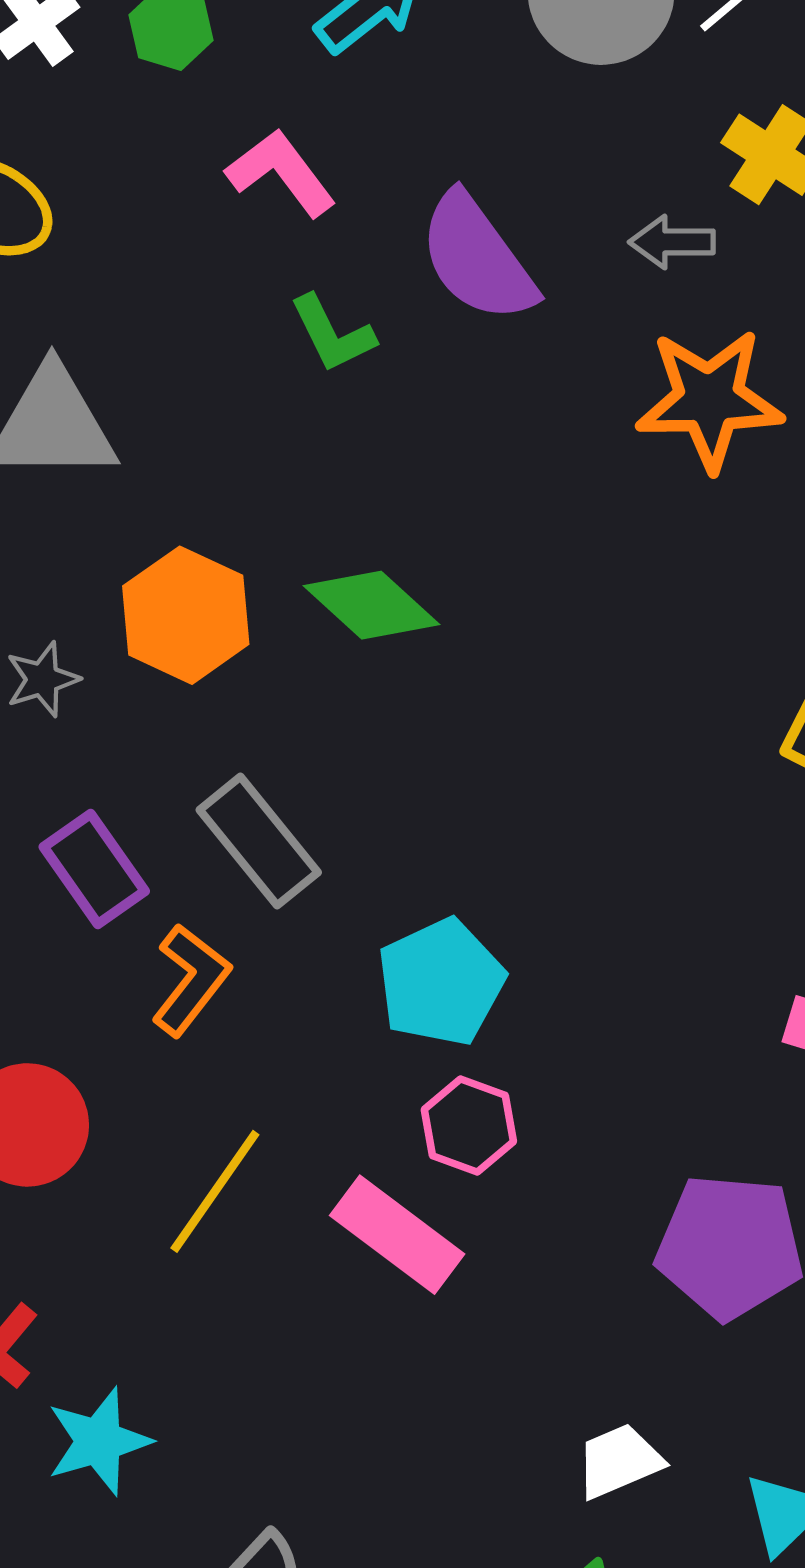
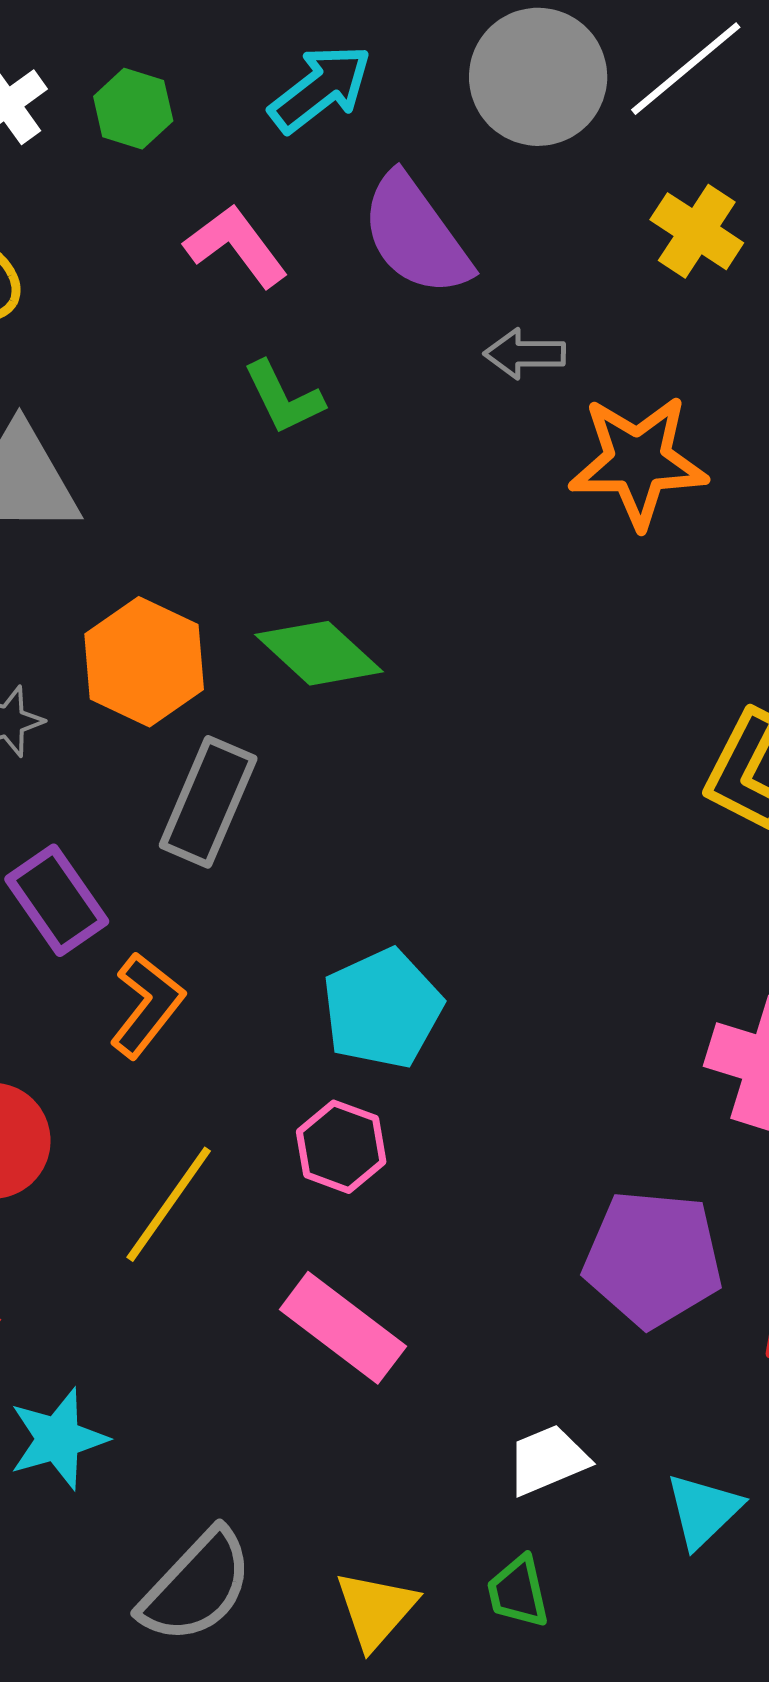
gray arrow: (672, 242) -> (525, 354), moved
purple semicircle: (477, 258) -> (416, 235), moved
gray rectangle: (259, 841) -> (208, 802), moved, turned 62
pink hexagon: (469, 1125) -> (341, 1147), moved
pink rectangle: (397, 1235) -> (343, 1328), moved

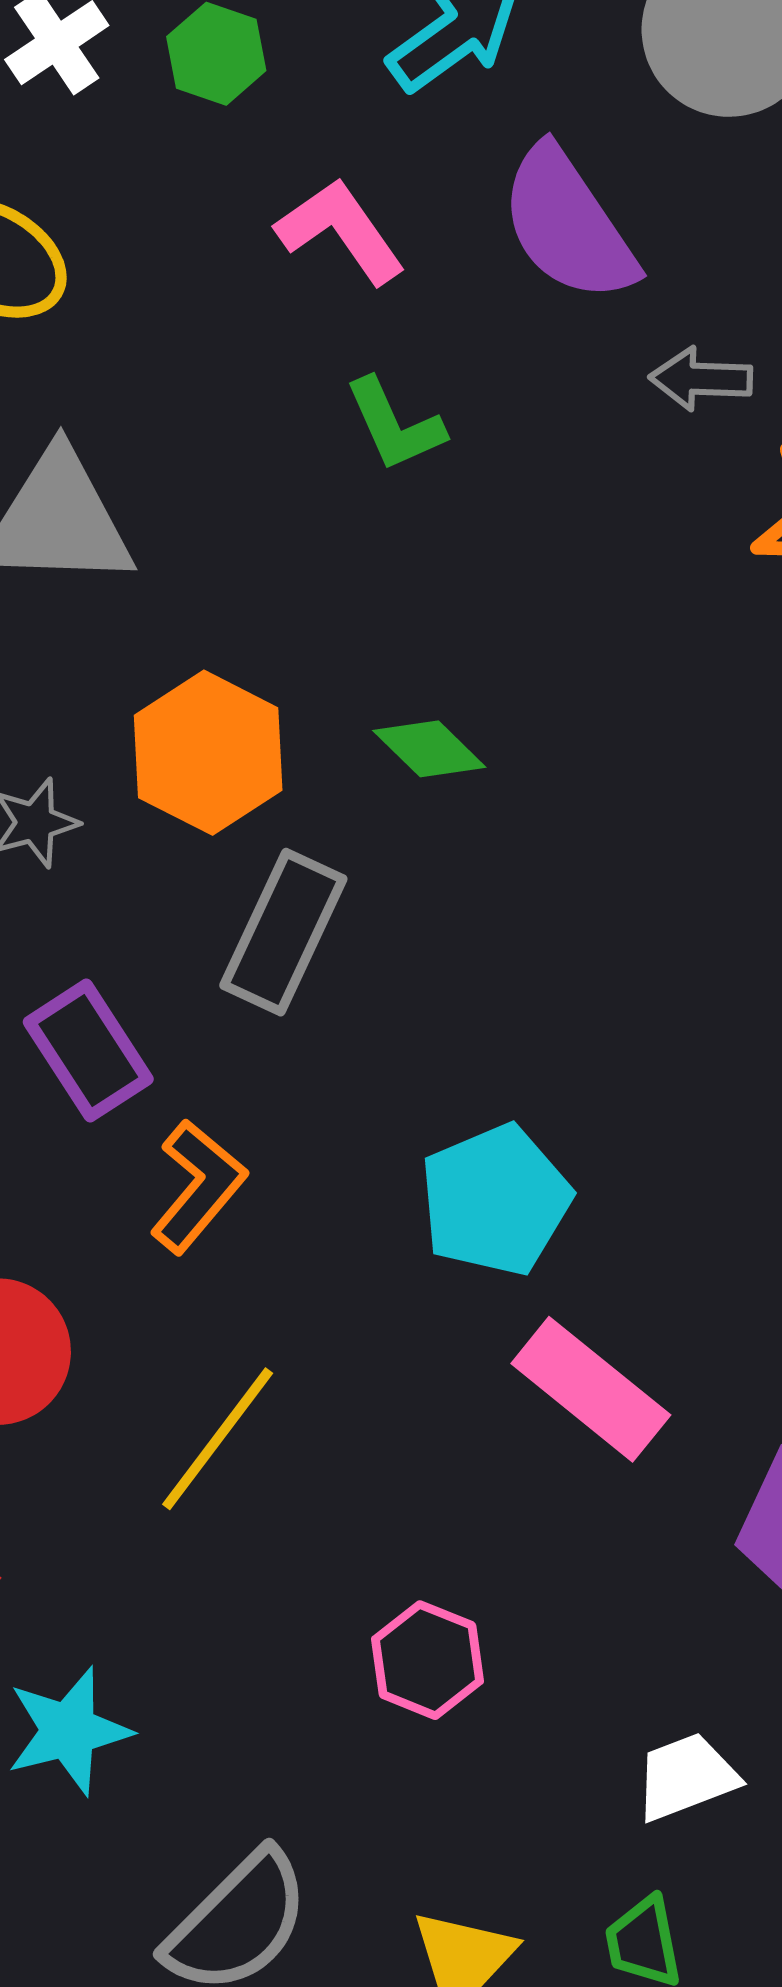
green diamond: (319, 653) -> (429, 749), size x0.7
pink hexagon: (341, 1147) -> (427, 1660), moved
pink rectangle: (343, 1328) -> (591, 1389), moved

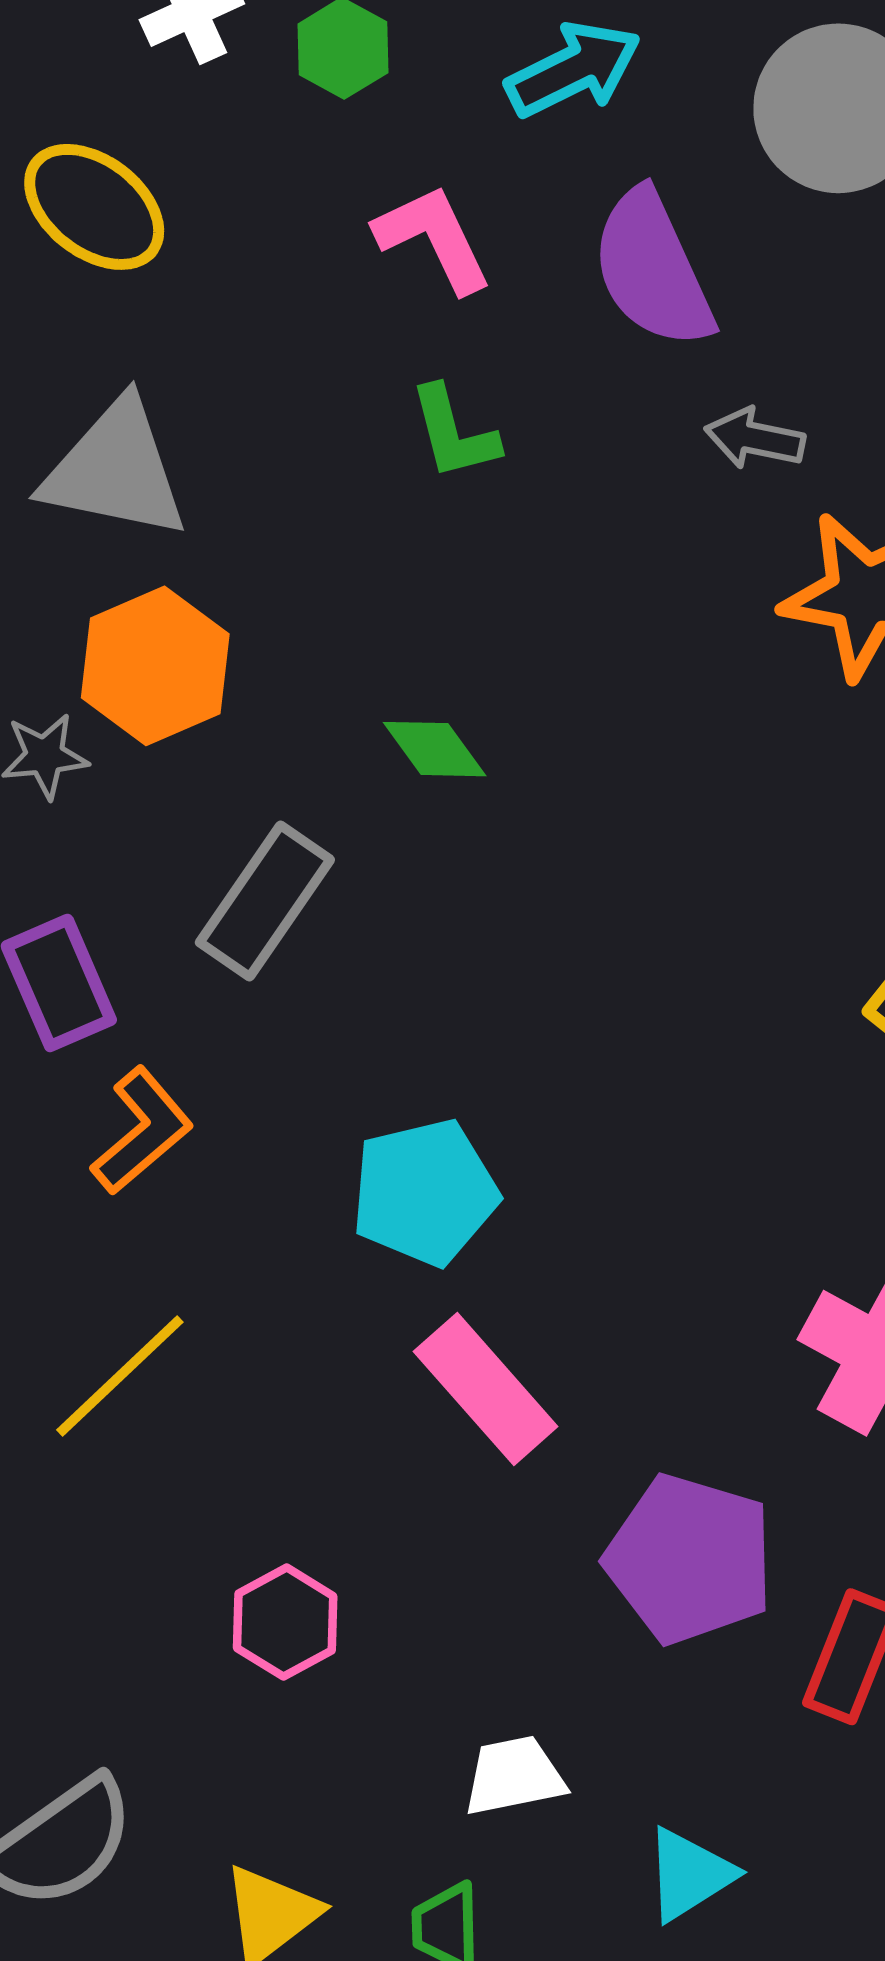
orange hexagon: (208, 753) -> (155, 666), moved

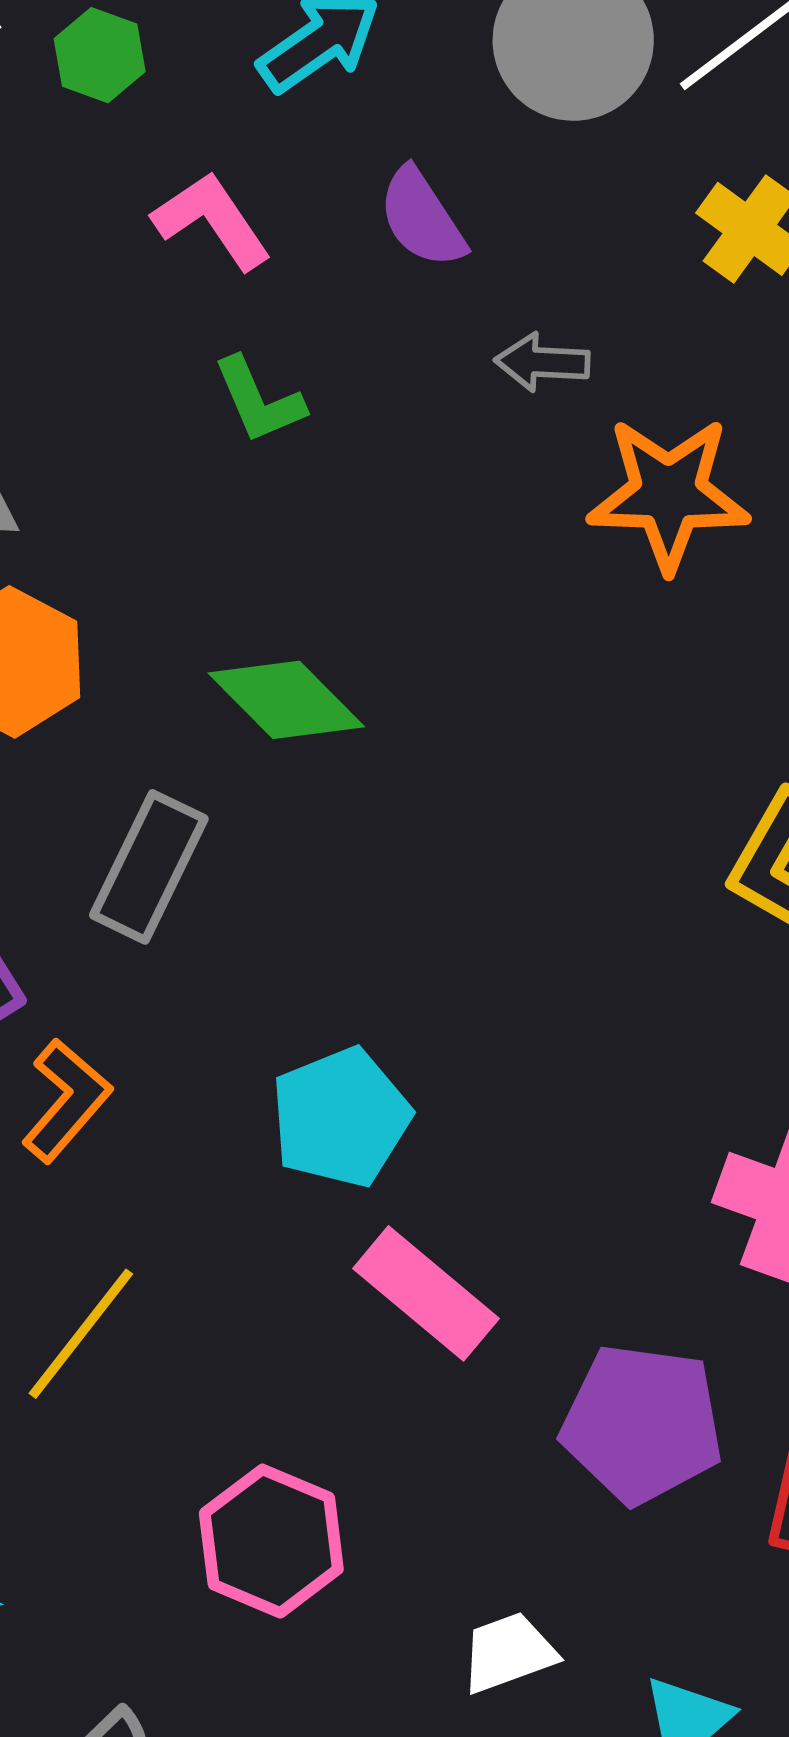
purple semicircle: (652, 269) -> (422, 218), size x0.7
green diamond: (435, 749) -> (286, 700), size x1.5
pink hexagon: (285, 1622) -> (271, 1541), size x1.4

